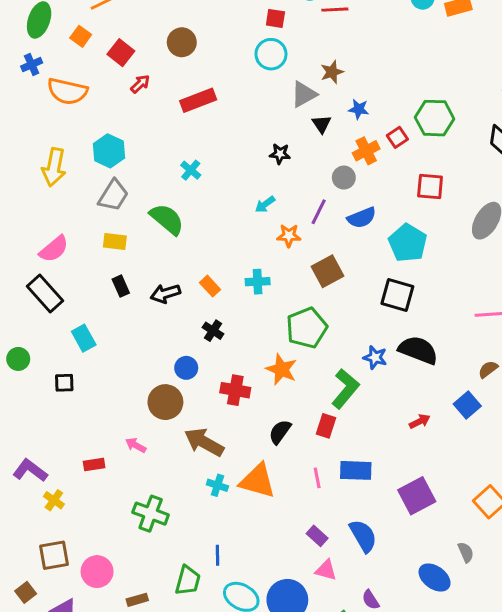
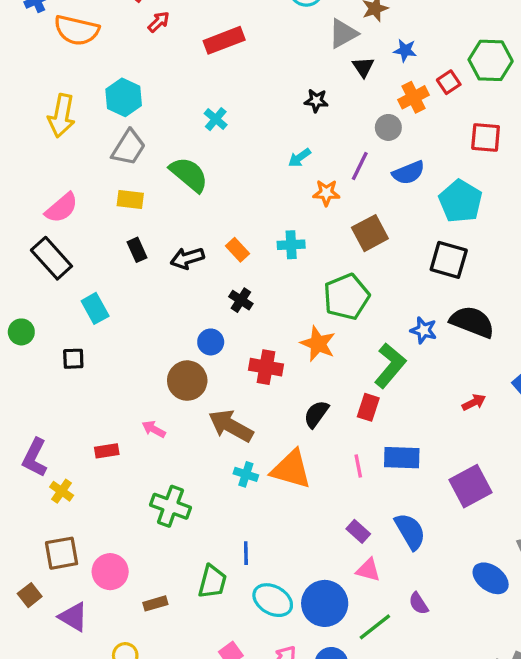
purple L-shape: (30, 470) -> (35, 458), turned -100

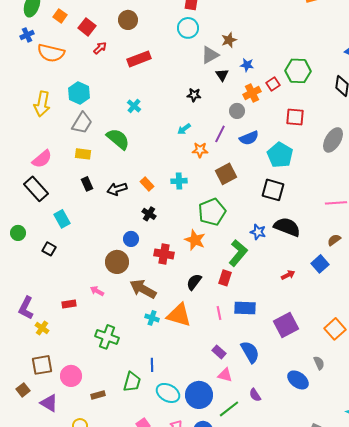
black square: (73, 359) -> (49, 249), turned 32

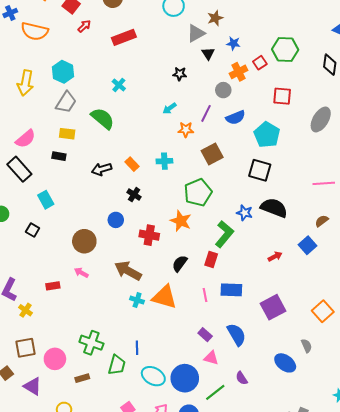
black rectangle: (87, 184) -> (59, 156), moved, turned -56
brown circle: (117, 262) -> (84, 241), moved
green cross: (107, 337) -> (91, 343), moved

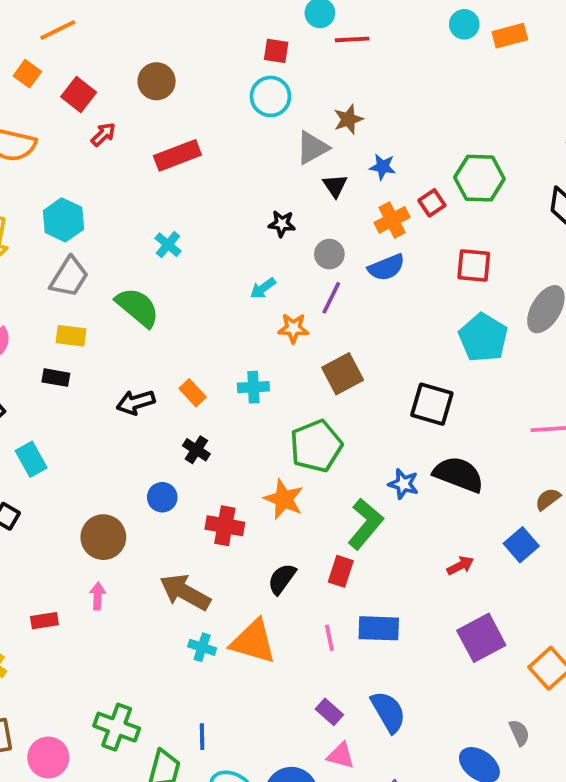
gray circle: (223, 90) -> (329, 254), moved
blue semicircle: (235, 117) -> (386, 267), moved
cyan pentagon: (267, 135) -> (483, 338), moved
pink arrow: (81, 273) -> (98, 596), turned 64
purple square: (273, 307) -> (481, 638), moved

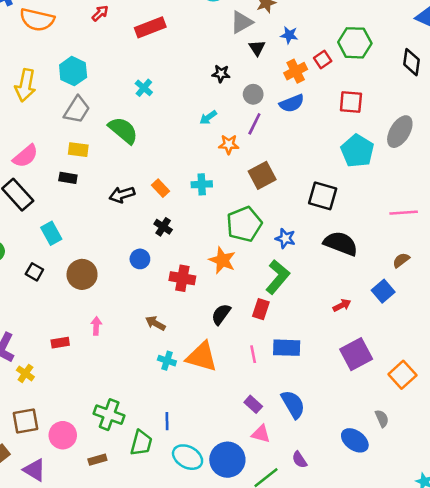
blue star: (403, 484) -> (285, 238), moved
brown circle: (103, 537) -> (82, 274), moved
brown arrow: (185, 592) -> (155, 323), size x0.6

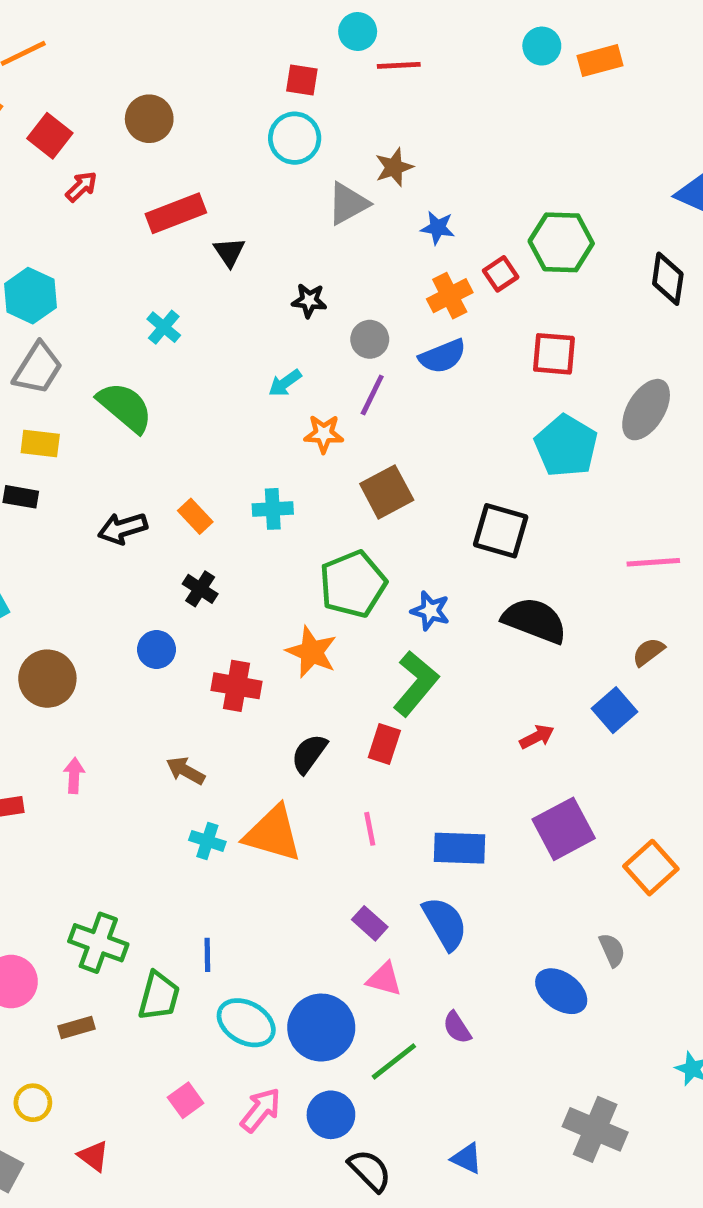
black triangle: (257, 48) -> (229, 252), moved
blue rectangle: (287, 348) -> (459, 848), moved

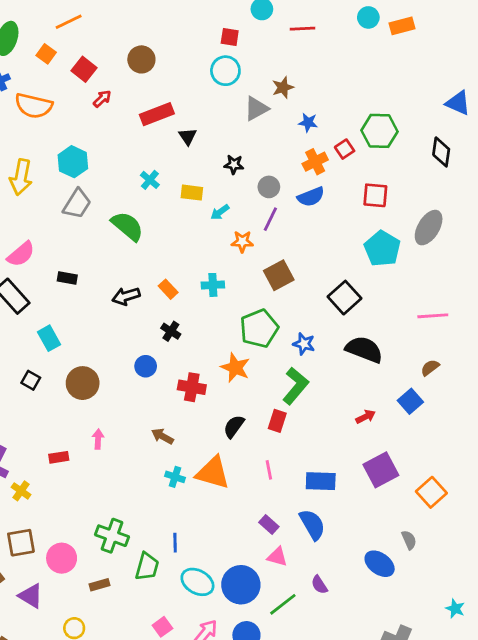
red line: (399, 65) -> (303, 29), moved
yellow rectangle: (40, 443) -> (192, 193), moved
black square: (501, 531) -> (345, 298), turned 32

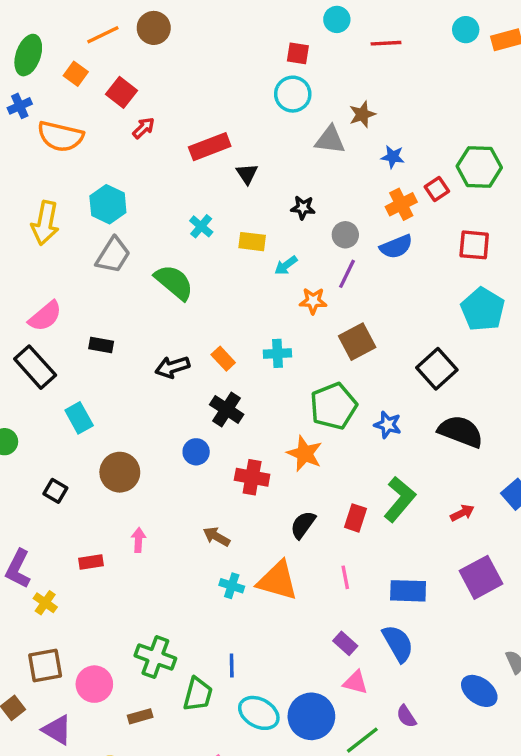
brown circle: (141, 59) -> (154, 28), moved
gray triangle: (256, 108) -> (330, 140), turned 36
black cross: (171, 331) -> (227, 409), size x1.4
black square: (31, 380) -> (55, 491), moved
green L-shape: (296, 386) -> (400, 499), moved

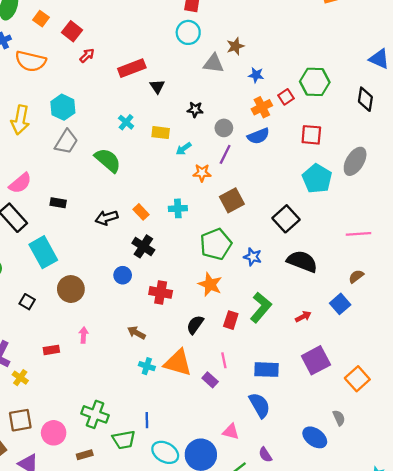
cyan rectangle: (79, 418) -> (43, 252), size x1.5
orange star: (305, 454) -> (210, 284), moved
purple rectangle: (345, 643) -> (210, 380), moved
green trapezoid: (198, 694) -> (124, 440), turned 65

